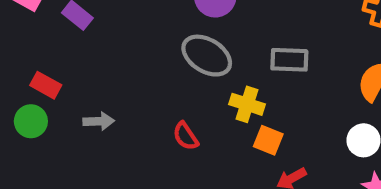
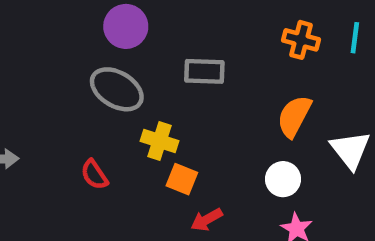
gray rectangle: (289, 60) -> (204, 71), moved

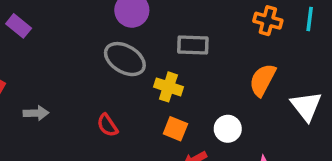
yellow cross: (159, 141) -> (168, 87), moved
white circle: (283, 179) -> (228, 129), moved

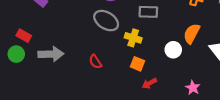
gray arrow: (36, 113) -> (51, 54), size x1.6
white circle: (228, 129) -> (173, 50), moved

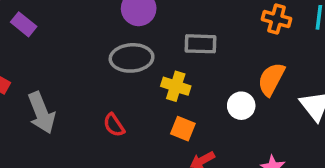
gray ellipse: (106, 21) -> (132, 58), turned -35
gray arrow: (51, 54) -> (41, 113), turned 70

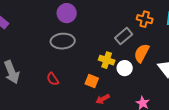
gray rectangle: (201, 44) -> (124, 36), moved, turned -42
yellow cross: (176, 86) -> (107, 60), moved

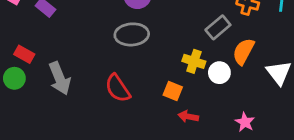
red semicircle: (53, 79) -> (118, 88), size x1.5
red arrow: (103, 99) -> (188, 116), turned 40

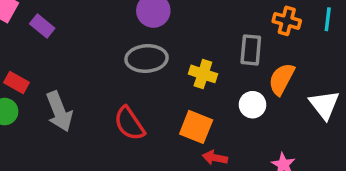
gray rectangle: (218, 27) -> (251, 50), turned -45
yellow cross: (194, 61) -> (203, 74), moved
orange square: (173, 91) -> (196, 127), size x1.4

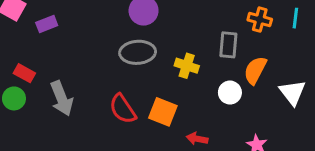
purple rectangle: (42, 26) -> (47, 24), turned -60
orange square: (196, 127) -> (163, 112), moved

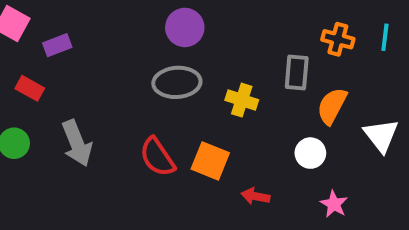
red rectangle: (24, 73) -> (30, 88), moved
white circle: (230, 93) -> (310, 153), moved

